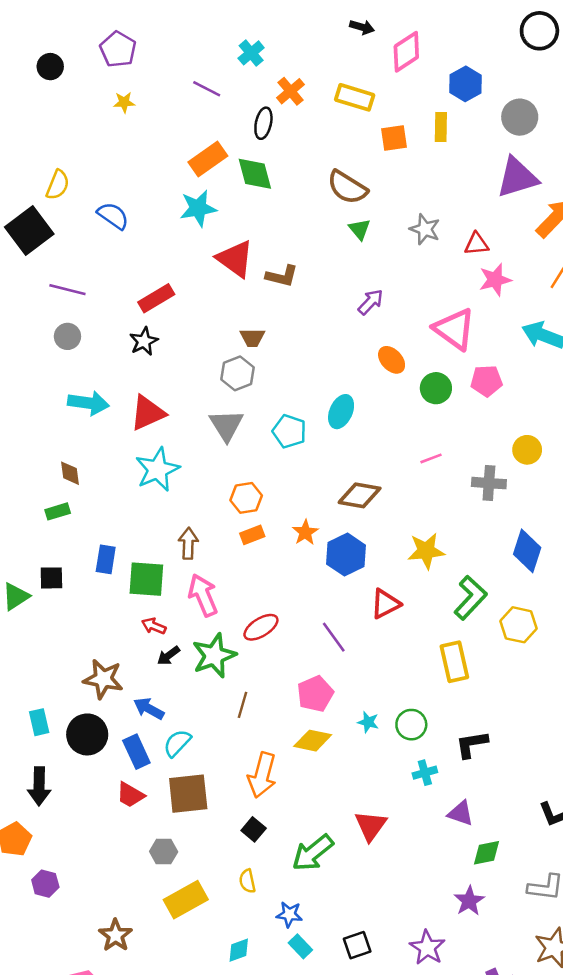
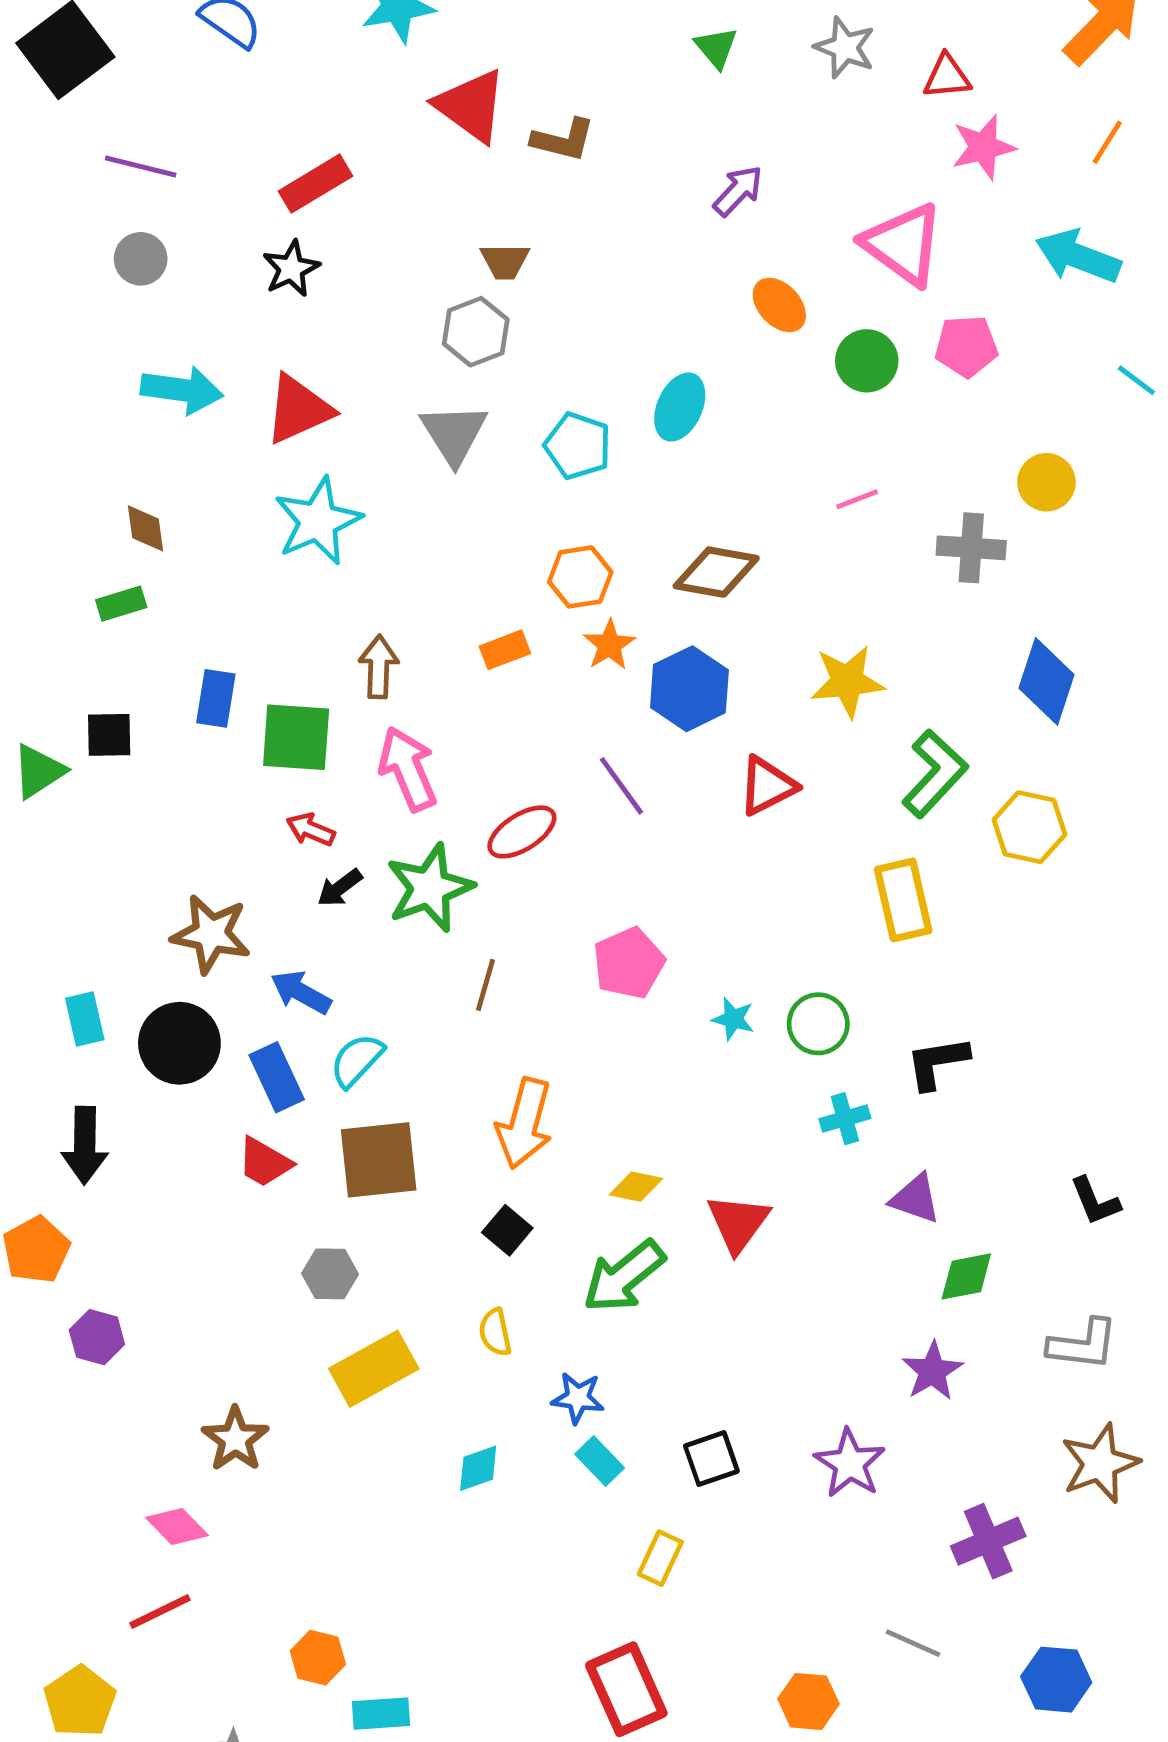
orange hexagon: (246, 498) -> (580, 577), moved
purple line: (334, 637) -> (621, 786), moved
yellow diamond: (313, 741) -> (636, 1187), moved, size x0.7

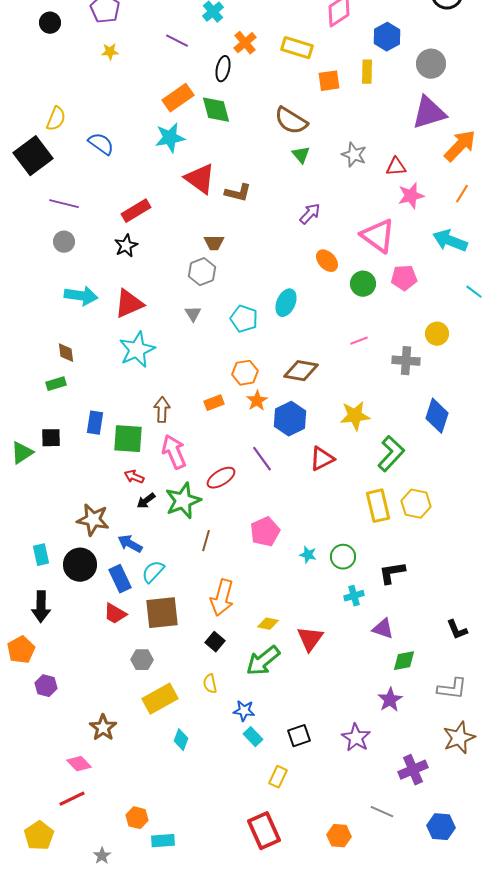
gray triangle: (454, 434) -> (193, 314), size x0.6
yellow hexagon: (1029, 827) -> (416, 504), moved
cyan diamond: (478, 1468) -> (181, 740), moved, turned -50

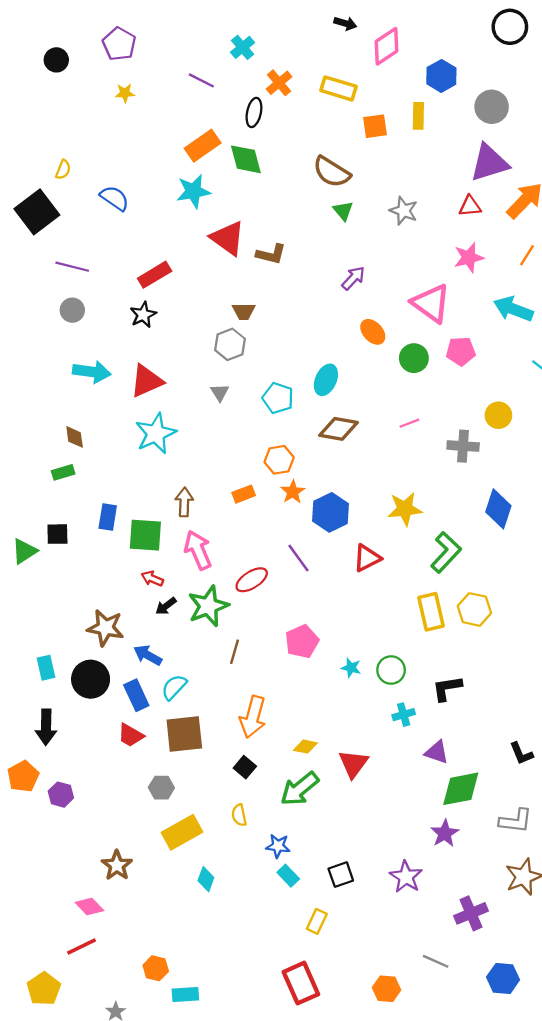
yellow semicircle: (56, 119) -> (63, 170), size x0.7
red triangle: (396, 167) -> (470, 206), moved
brown diamond: (301, 371) -> (338, 429), moved
green diamond: (404, 661) -> (461, 789), size x1.5
purple hexagon: (46, 686) -> (61, 795), moved

